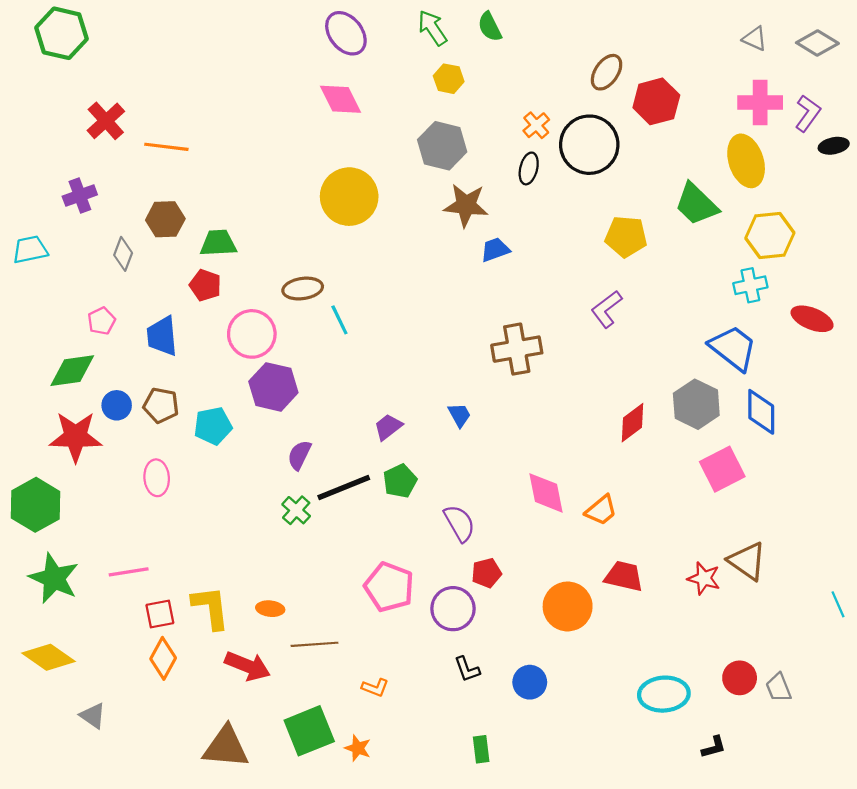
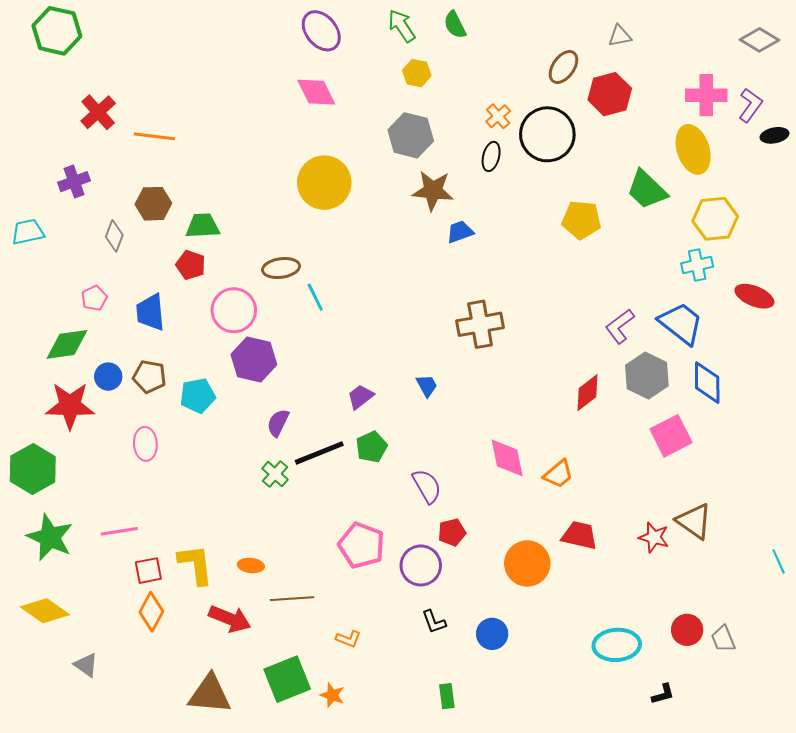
gray triangle: (755, 39) -> (620, 36), moved, turned -35
purple L-shape: (607, 309) -> (620, 326), moved

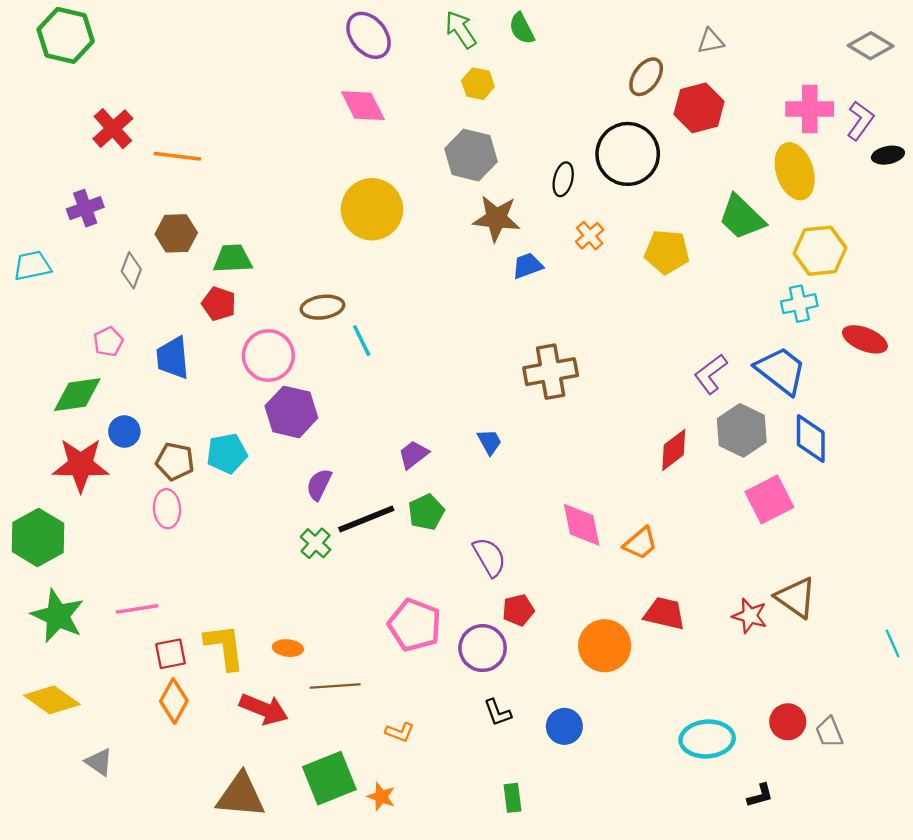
orange cross: (498, 116) -> (590, 236), moved
brown pentagon: (149, 377) -> (175, 461), moved

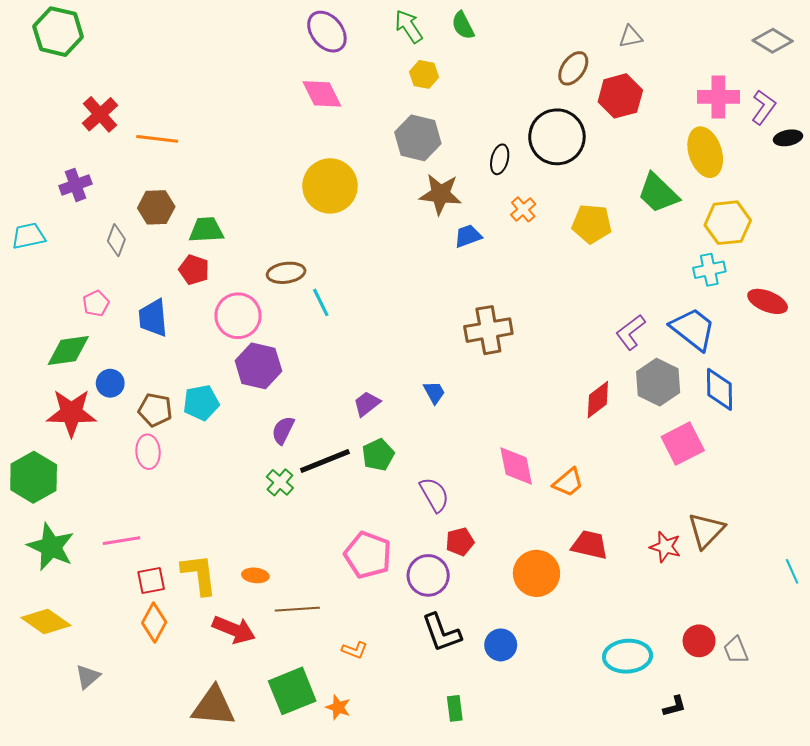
brown triangle: (796, 597) -> (706, 530), turned 39
black L-shape: (498, 713) -> (441, 633), size x1.6
gray triangle: (99, 762) -> (88, 677), turned 44

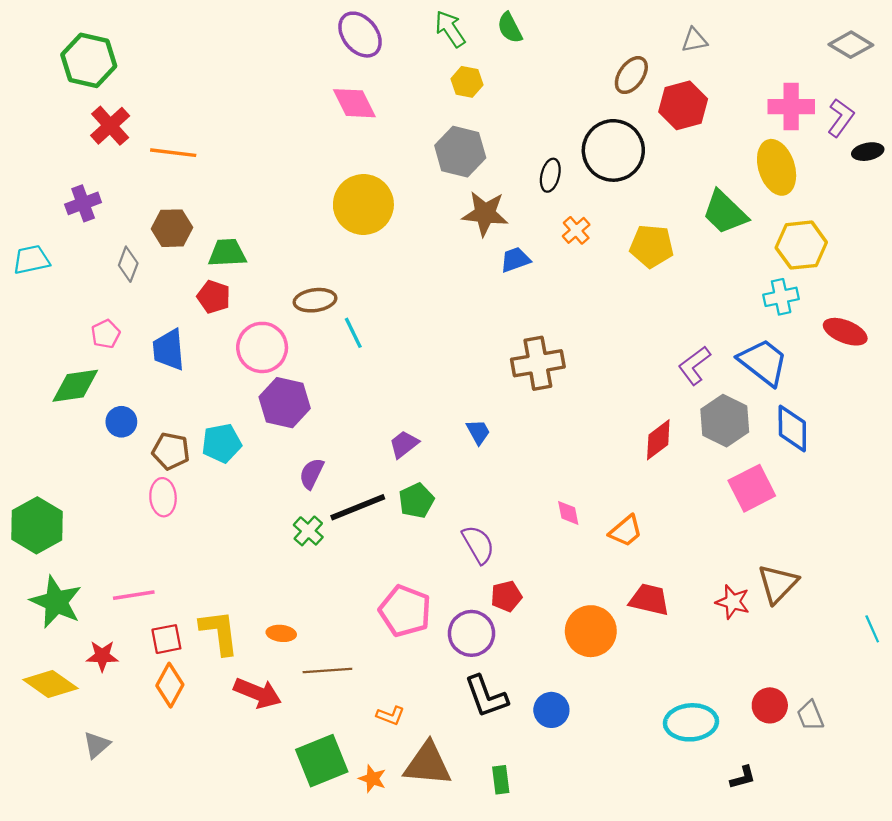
green hexagon: (58, 32) -> (89, 60), moved
red star: (71, 413) -> (102, 656), moved, size x0.6
pink diamond: (516, 466) -> (568, 513), size x0.6
brown triangle: (213, 706) -> (428, 764), moved

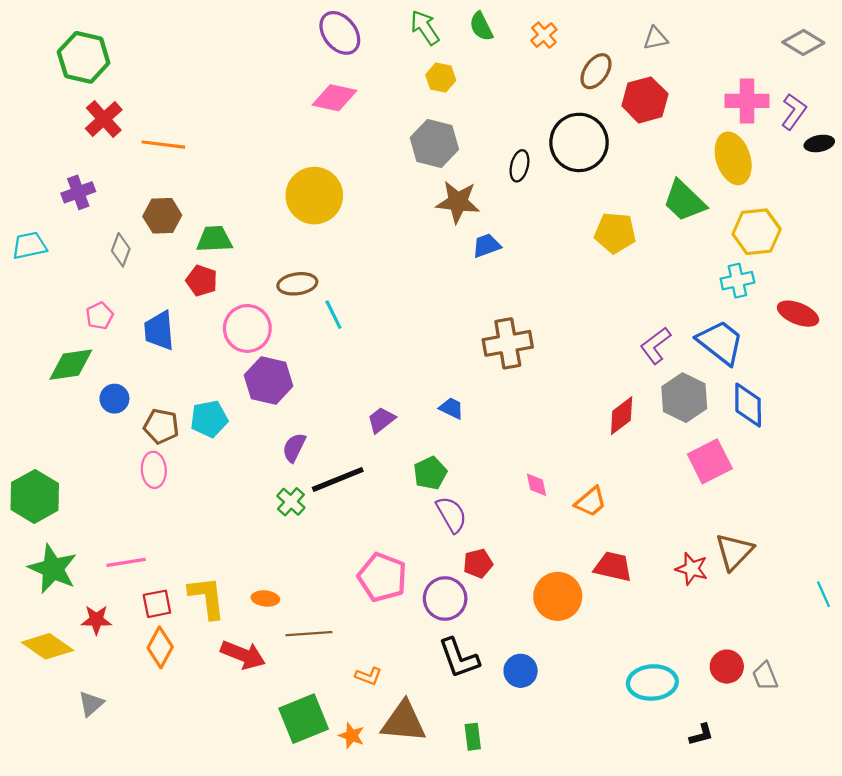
pink diamond: (354, 103) -> (334, 98), turned -51
yellow circle: (363, 204) -> (314, 196), moved
orange cross: (576, 230) -> (544, 35), moved
blue trapezoid: (478, 432) -> (451, 408), turned -35
green pentagon: (416, 501) -> (430, 473), moved

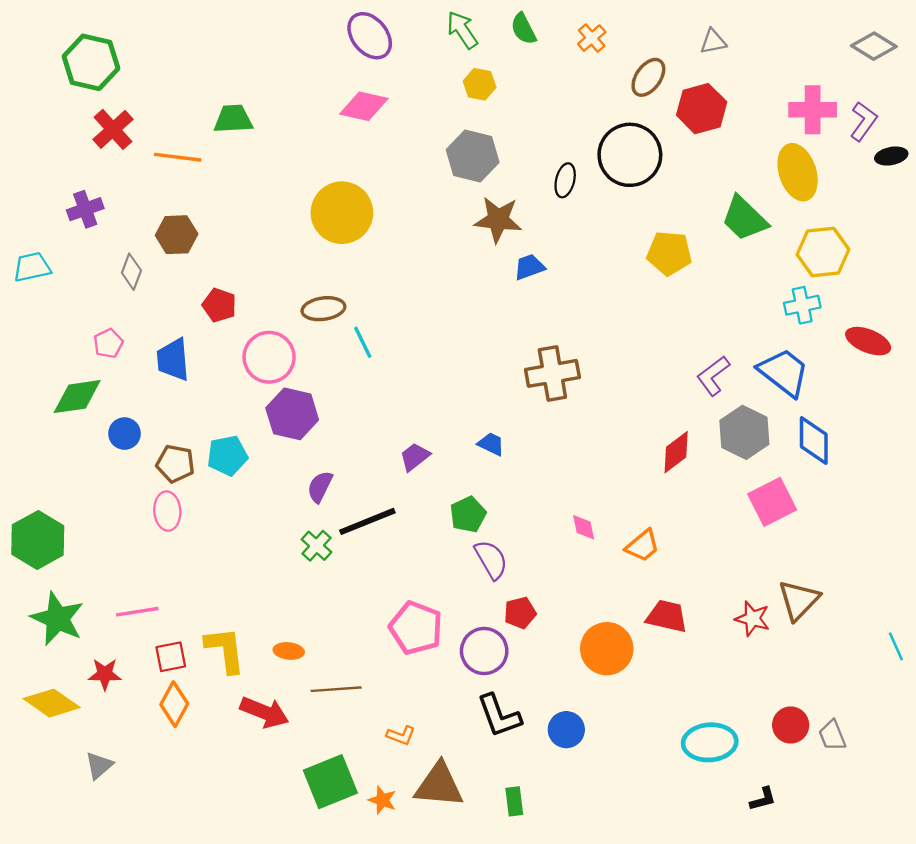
green trapezoid: (214, 239) -> (233, 119), moved

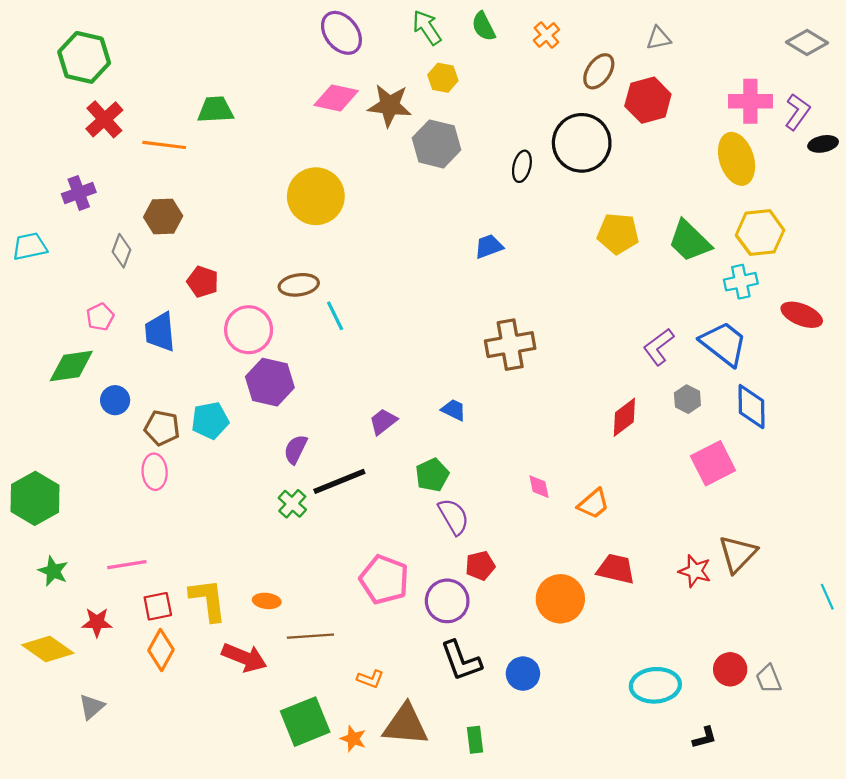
green trapezoid: (744, 218) -> (690, 241), moved
brown star: (498, 220) -> (390, 105), moved
gray hexagon: (744, 432) -> (687, 399), size x0.6
green star: (57, 619) -> (53, 571), size x0.6

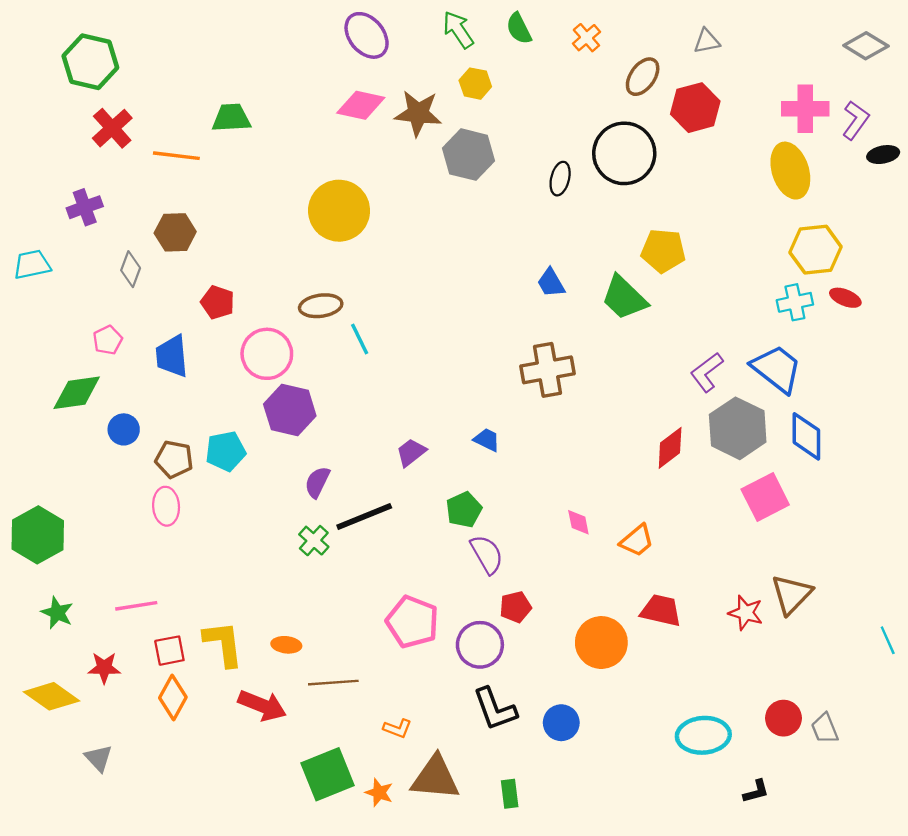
green trapezoid: (690, 241) -> (624, 298), moved
blue trapezoid: (489, 246) -> (551, 283), moved, turned -100
red ellipse: (802, 315) -> (845, 298), moved, size x0.7
gray hexagon: (687, 399) -> (738, 428), size x2.0
gray triangle: (92, 707) -> (98, 758), turned -32

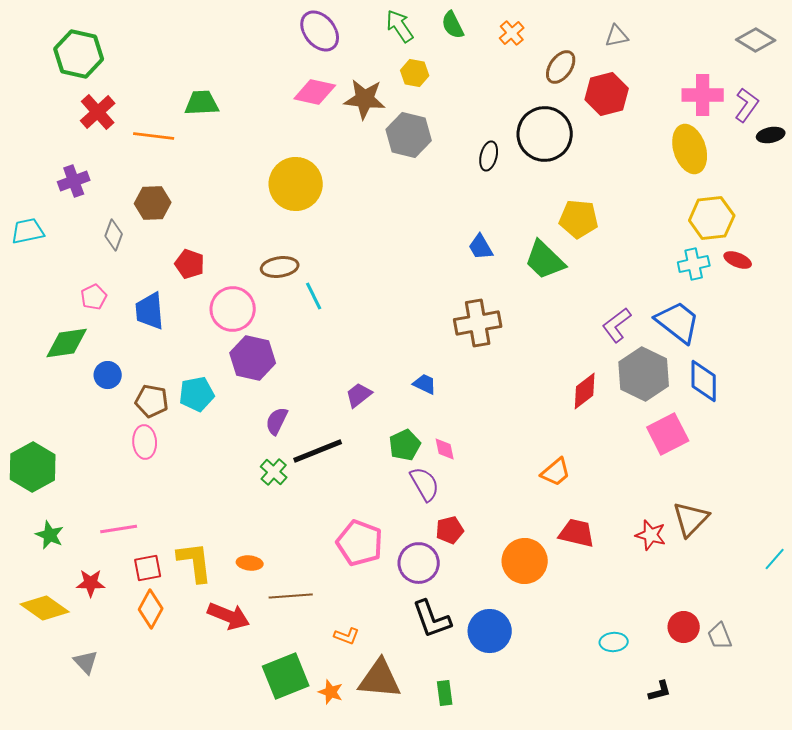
pink diamond: (578, 522) -> (445, 449), moved
cyan line: (888, 640) -> (775, 559), turned 65
blue circle: (561, 723) -> (490, 631), size x1.4
cyan ellipse: (703, 735) -> (614, 642), size x0.6

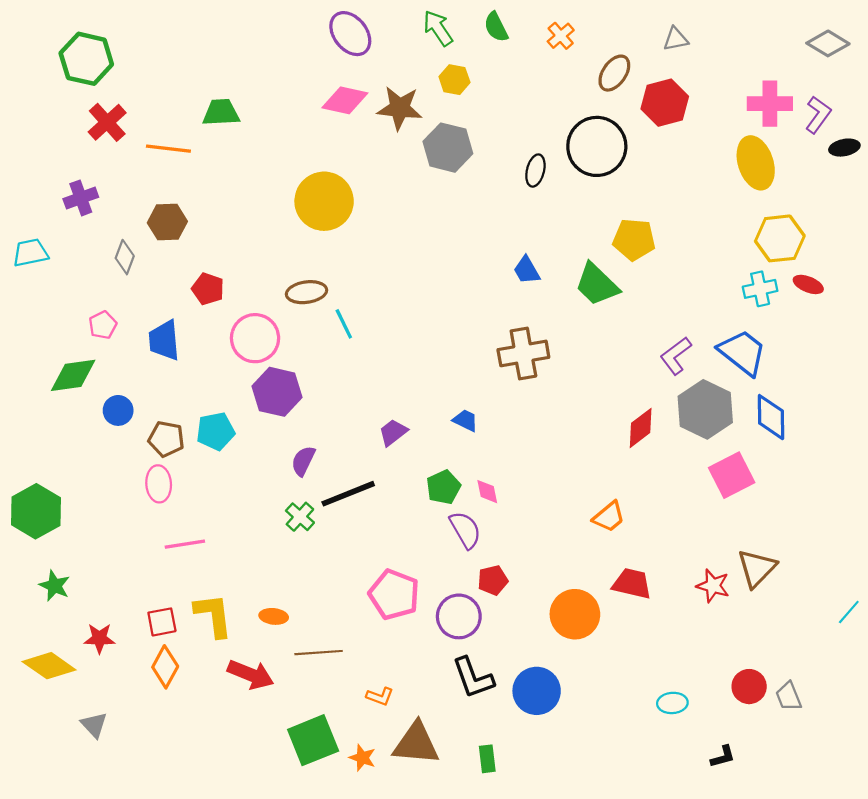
pink line: (119, 529) -> (185, 544), moved

